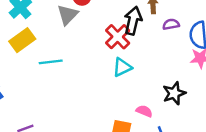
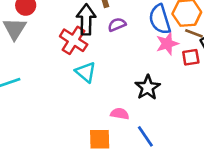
purple semicircle: (171, 24) -> (117, 25), moved
cyan triangle: (122, 67) -> (86, 72), turned -42

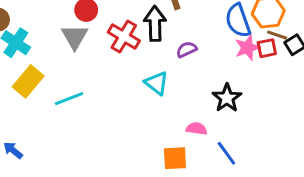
purple semicircle: (117, 25) -> (187, 49), moved
red cross: (74, 40) -> (124, 37), moved
red square: (191, 57) -> (267, 48), moved

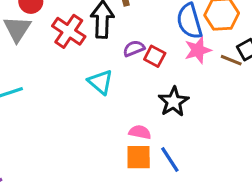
brown line: (277, 35) -> (231, 60), moved
red square: (267, 48) -> (155, 56), moved, turned 36
orange square: (175, 158) -> (139, 157), moved

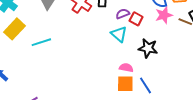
cyan triangle: (100, 82) -> (119, 34), moved
black star: (173, 102) -> (148, 48), turned -30

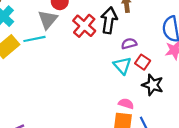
red square: (136, 19) -> (143, 62), moved
cyan line: (41, 42) -> (34, 39), moved

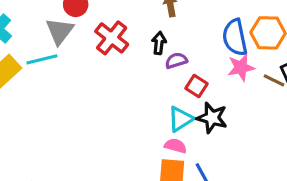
black arrow: (109, 20) -> (159, 43), moved, size x0.6
cyan triangle: (122, 66) -> (180, 119), moved, turned 42

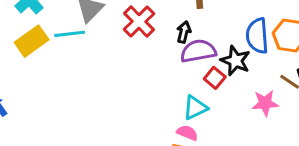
purple semicircle: (176, 61) -> (198, 51), size x1.6
pink star: (241, 67) -> (265, 103), moved
black star: (212, 118) -> (235, 61), moved

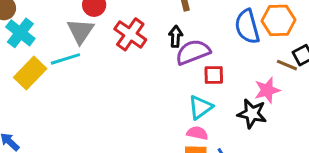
black star: (235, 61) -> (252, 114), moved
red square: (215, 78) -> (214, 75), turned -30

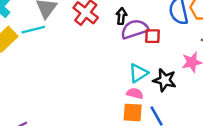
red square: (214, 75) -> (152, 36), moved
black star: (252, 114) -> (165, 80), moved

